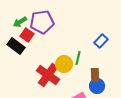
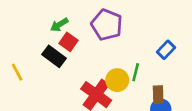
purple pentagon: (42, 22) -> (107, 25), moved, turned 30

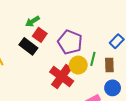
purple pentagon: (107, 25) -> (70, 42), moved
brown rectangle: (158, 95) -> (109, 65), moved

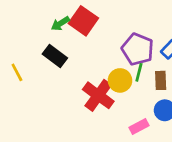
red square: (40, 35) -> (83, 21), moved, size x1.5
purple pentagon: (70, 42) -> (138, 49), moved

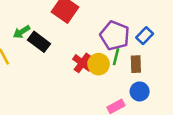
green arrow: (60, 24) -> (22, 32), moved
red cross: (98, 95) -> (82, 63), moved, size x0.7

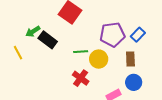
purple pentagon: (115, 36) -> (112, 35), turned -30
green line: (116, 57) -> (81, 52), moved, turned 72
red cross: (82, 63) -> (81, 78), moved

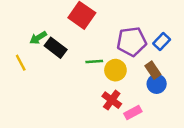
brown rectangle: (130, 59) -> (153, 70), turned -32
red cross: (81, 78) -> (112, 100), moved
blue circle: (134, 82) -> (157, 84), moved

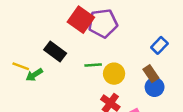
green arrow: (38, 38) -> (34, 75), moved
purple pentagon: (132, 41) -> (103, 23), moved
yellow line: (21, 63) -> (21, 66), turned -42

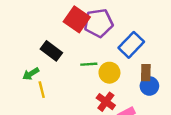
blue rectangle: (159, 45) -> (131, 45), moved, size x1.5
yellow line: (21, 66) -> (42, 90), moved, turned 56
brown rectangle: (151, 74) -> (146, 73), turned 35

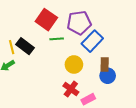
purple pentagon: (99, 23) -> (79, 23), moved
green line: (89, 64) -> (57, 39), moved
yellow line: (42, 90) -> (12, 47), moved

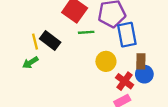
blue rectangle: (92, 41) -> (127, 35), turned -55
red cross: (71, 89) -> (125, 81), moved

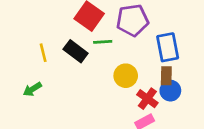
blue rectangle: (127, 35) -> (168, 47), moved
black rectangle: (50, 40) -> (76, 51), moved
green arrow: (30, 63) -> (32, 89), moved

